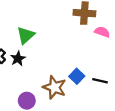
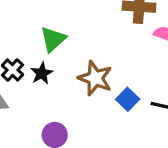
brown star: (54, 87) -> (95, 78), moved

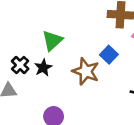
blue square: (128, 99) -> (109, 55), moved

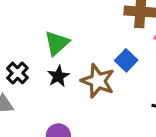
black star: (43, 68) -> (58, 76), moved

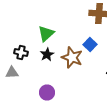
black cross: (17, 73) -> (21, 52), turned -32

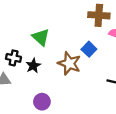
green triangle: (46, 34) -> (41, 37), turned -36
black star: (47, 54) -> (33, 66), moved

